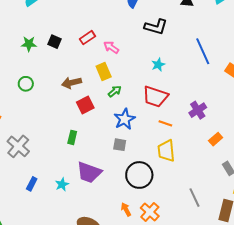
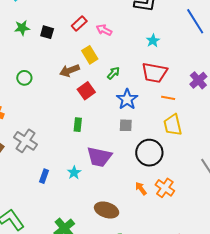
green star: (29, 44) -> (22, 28), moved
yellow rectangle: (104, 71) -> (90, 55), moved

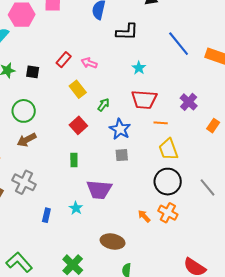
brown arrow: (69, 70) -> (27, 140), moved
green circle: (24, 78) -> (24, 111), moved, size x1.5
black circle: (149, 153) -> (168, 182), moved

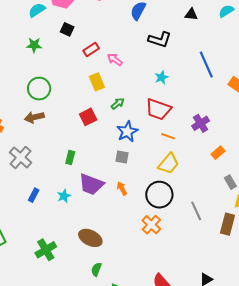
black square: (33, 72) -> (67, 29), moved
yellow trapezoid: (168, 149) -> (169, 164), turned -135
green rectangle: (74, 160) -> (70, 158), moved
orange arrow: (144, 216) -> (122, 188), moved

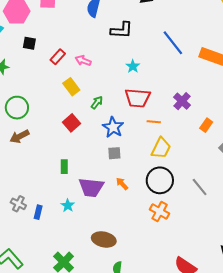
gray cross: (21, 157) -> (18, 204), moved, size x0.7

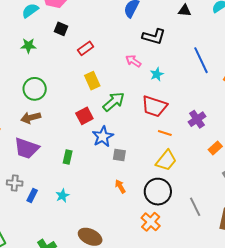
pink arrow: (83, 61) -> (133, 61), moved
green arrow: (97, 103) -> (114, 102), size x1.6
blue star: (113, 127) -> (103, 137), moved
purple trapezoid: (91, 187) -> (26, 148), moved
gray cross: (18, 204) -> (15, 183), turned -35

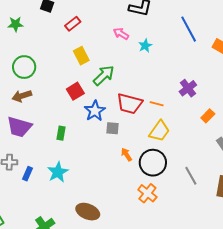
red trapezoid: (154, 106) -> (130, 104), moved
orange arrow: (120, 186) -> (126, 154), moved
cyan star: (62, 196) -> (58, 172), size x1.5

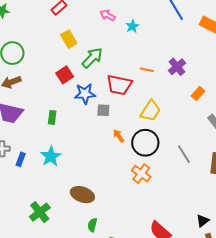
orange line: (157, 104) -> (147, 70), moved
blue star: (95, 111) -> (85, 94), turned 30

